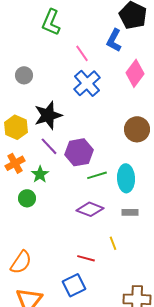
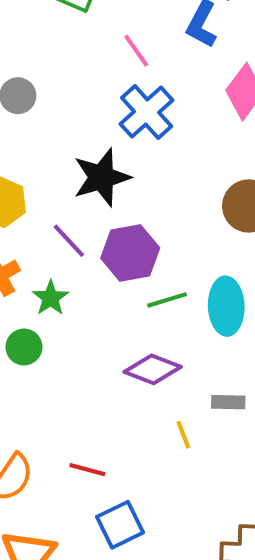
black star: (48, 115) -> (102, 177), moved
gray rectangle: (130, 212) -> (228, 402), moved
yellow line: (113, 243) -> (183, 435), moved
red line: (86, 258) -> (87, 470), moved

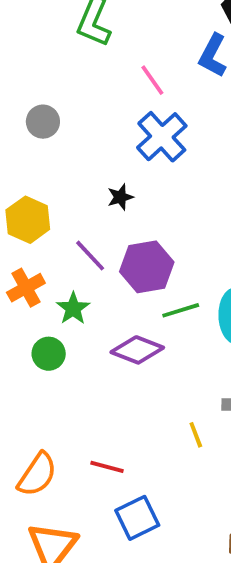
black star: (102, 177) -> (120, 197), size x0.5
purple diamond: (153, 369) -> (137, 350), moved

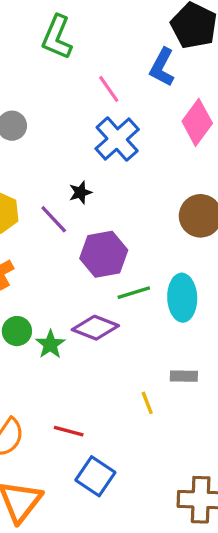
purple line: (90, 256) -> (54, 219), moved
green star: (73, 308) -> (50, 344), moved
blue square: (137, 518) -> (95, 476), turned -30

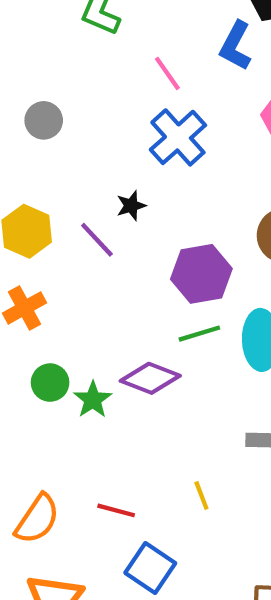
purple hexagon: (104, 254) -> (201, 274), moved
yellow line: (147, 403) -> (201, 496), moved

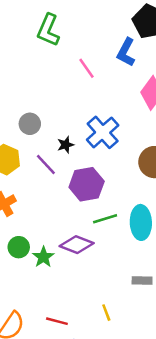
gray circle: (44, 120) -> (30, 124), moved
blue cross: (178, 137) -> (103, 132), moved
purple hexagon: (201, 274) -> (87, 184), moved

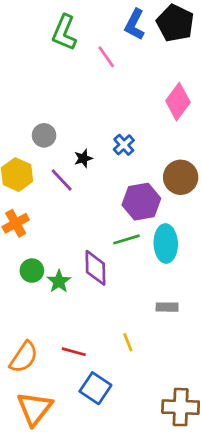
blue L-shape: (126, 52) -> (135, 24), moved
pink line: (87, 68) -> (106, 57), moved
blue cross: (103, 132) -> (124, 145), size x0.6
purple hexagon: (87, 184) -> (141, 202), moved
purple diamond: (77, 245) -> (95, 268), turned 68

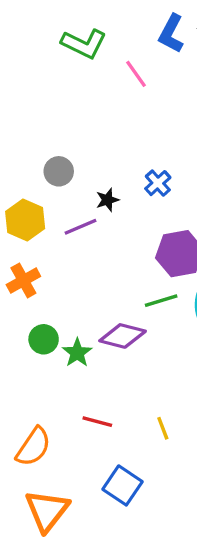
green L-shape: (64, 33) -> (84, 44), turned -87
purple line: (62, 180) -> (81, 227), turned -70
purple diamond: (95, 268) -> (123, 336), turned -75
red line: (74, 352) -> (97, 422), moved

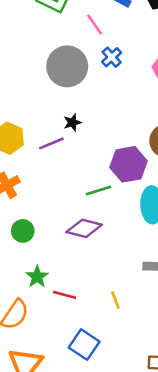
gray circle: (59, 171) -> (67, 66), moved, size x1.8
blue cross: (158, 183) -> (112, 57), moved
green line: (161, 301) -> (99, 190), moved
green star: (77, 353) -> (37, 277), moved

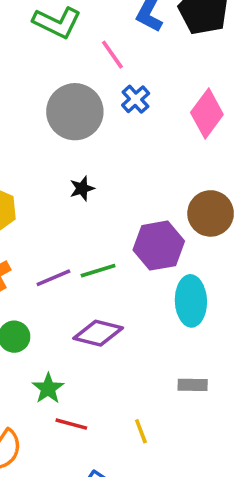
purple line: (51, 143) -> (53, 278), moved
green line: (99, 190) -> (98, 271), moved
green star: (37, 277) -> (48, 388), moved

